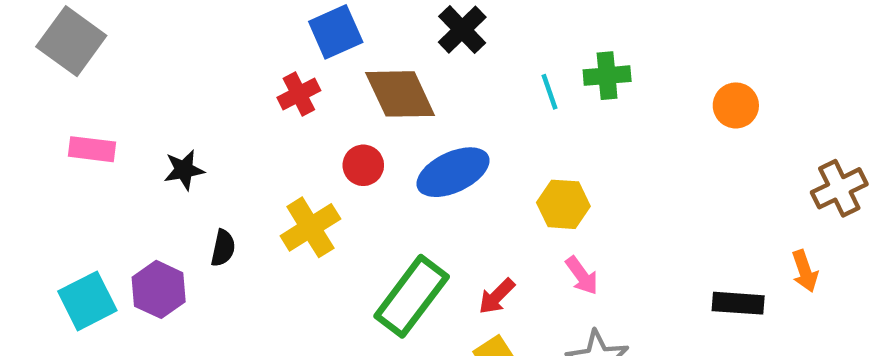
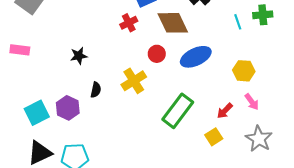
pink rectangle: (92, 149) -> (20, 50), moved
red arrow: (497, 296) -> (225, 111), moved

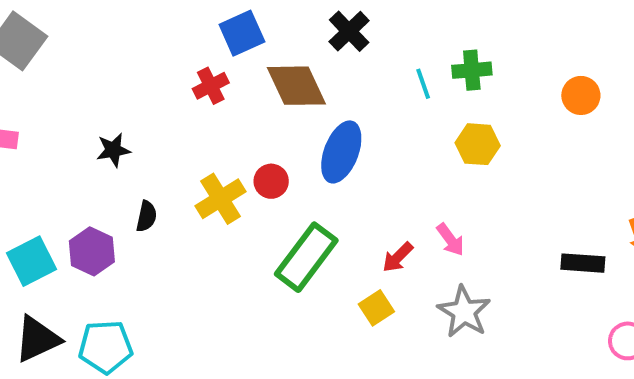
red circle: (157, 54) -> (271, 181), moved
blue ellipse: (196, 57) -> (341, 152), turned -44
yellow hexagon: (244, 71) -> (478, 144), moved

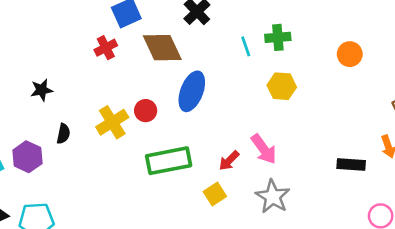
pink arrow: (450, 240) -> (264, 149), size x1.4
green rectangle: (306, 257) -> (169, 161), turned 42

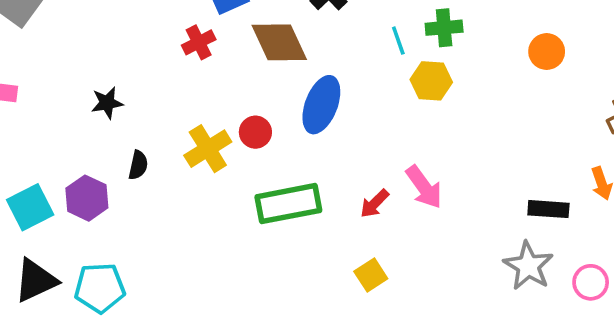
yellow hexagon: (282, 86) -> (431, 81), moved
yellow square: (215, 194) -> (371, 275), moved
gray star: (273, 197) -> (528, 266), moved

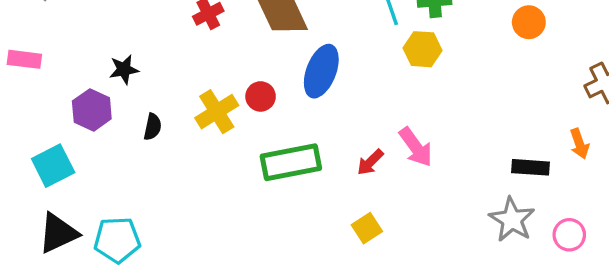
purple hexagon: (87, 198) -> (92, 110), moved

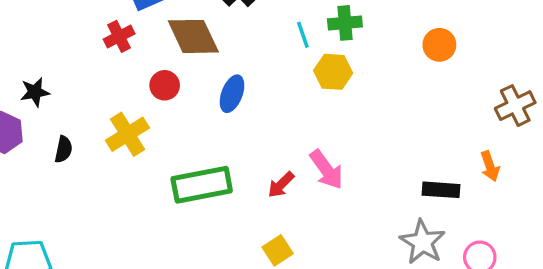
blue ellipse: (321, 71) -> (232, 94), size x0.7
red circle: (261, 96) -> (165, 85), moved

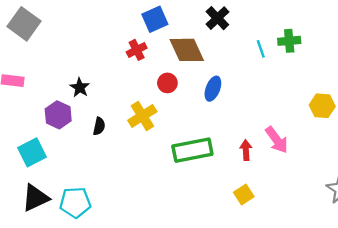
yellow hexagon: (333, 72) -> (322, 106), moved
black star: (35, 92) -> (80, 88), turned -30
red arrow: (281, 185) -> (246, 150), turned 132

